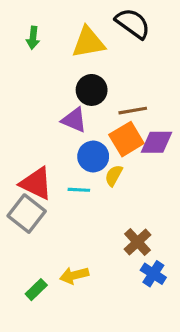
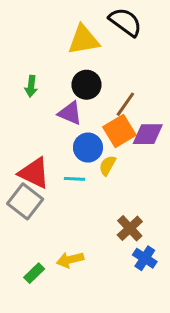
green arrow: (33, 38) -> (31, 86), moved
brown line: (133, 111) -> (125, 104), turned -45

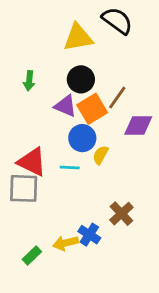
orange square: (119, 131) -> (92, 109), moved
gray square: (25, 201) -> (24, 188), turned -36
blue cross: (145, 258) -> (89, 235), moved

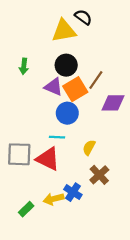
black semicircle: (117, 21) -> (83, 17), moved, size x0.7
yellow semicircle: (100, 155) -> (89, 147), moved
red triangle: (32, 162) -> (48, 159), moved

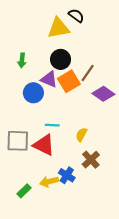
purple diamond: (113, 103) -> (103, 94), turned 35
blue circle: (67, 113) -> (33, 93), moved

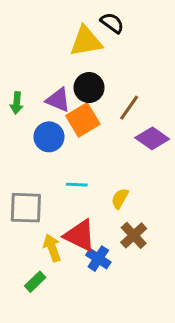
green arrow: (22, 60) -> (17, 103), moved
purple triangle: (49, 79) -> (58, 100), moved
orange square: (69, 81) -> (83, 120), moved
red triangle: (44, 145) -> (80, 235), moved
yellow arrow: (49, 182) -> (52, 248), moved, turned 84

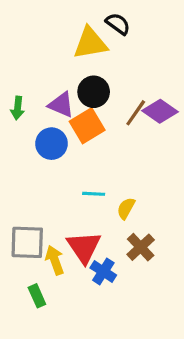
purple diamond: (152, 138) -> (160, 111), moved
cyan line: (77, 185) -> (94, 194), moved
gray square: (26, 208) -> (27, 242), moved
red triangle: (80, 235) -> (84, 247), turned 30
green rectangle: (35, 282) -> (37, 296), turned -70

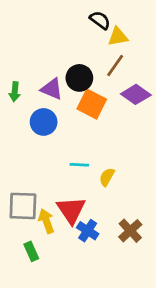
yellow triangle: (90, 43) -> (118, 37), moved, size x0.7
brown line: (136, 113) -> (115, 66), moved
orange square: (87, 126) -> (92, 104), moved, turned -32
brown cross: (141, 247) -> (130, 231), moved

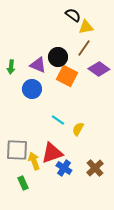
cyan line: (79, 165) -> (58, 120), turned 32
red triangle: (71, 210) -> (52, 153), turned 45

